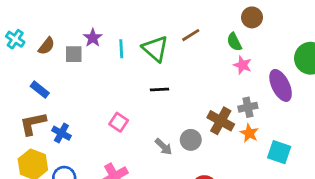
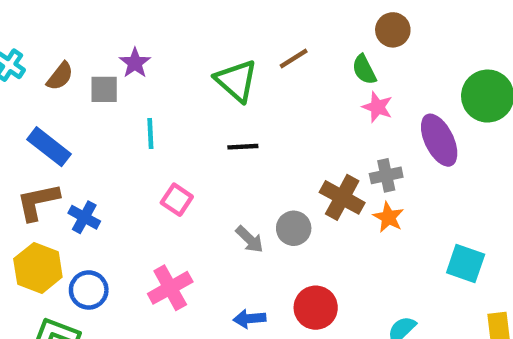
cyan line: (121, 49) -> (150, 133), moved
blue rectangle: (40, 90) -> (49, 147), size x1.4
cyan square: (279, 152) -> (466, 264), moved

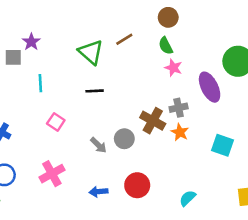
brown circle: (393, 30) -> (168, 17), moved
cyan square: (466, 264) -> (222, 145), moved

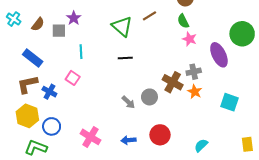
pink square: (56, 122) -> (73, 78), moved
pink cross: (52, 174) -> (91, 137), moved, turned -30

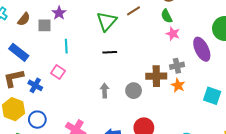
green triangle: (122, 26) -> (107, 21), turned 30
brown cross: (173, 82) -> (156, 76), turned -30
gray arrow: (128, 102) -> (105, 91), moved, turned -136

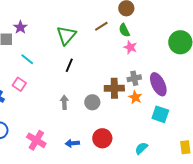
brown line: (134, 11) -> (101, 26), moved
cyan line: (66, 46) -> (27, 59), turned -48
purple ellipse: (202, 49) -> (158, 84), moved
black line: (110, 52) -> (69, 65), turned -64
cyan square: (212, 96) -> (160, 114), moved

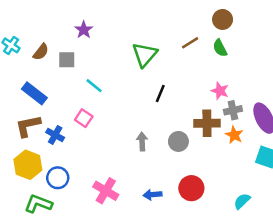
purple star: (20, 27) -> (84, 30), moved
pink star: (130, 47) -> (220, 91), moved
black line: (69, 65) -> (160, 93), moved

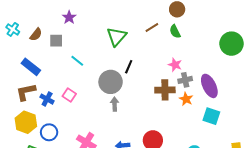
pink square: (84, 118) -> (69, 95), moved
gray circle: (178, 141) -> (111, 82), moved, size x1.5

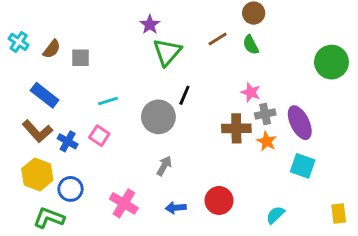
purple star: (69, 17) -> (150, 25), moved
cyan line: (77, 61) -> (108, 101), moved, turned -56
brown L-shape: (26, 92) -> (37, 131), turned -120
gray arrow: (115, 104) -> (164, 166), moved, turned 32

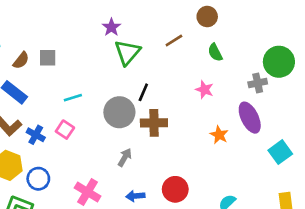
green semicircle: (251, 45) -> (215, 52), moved
brown semicircle: (52, 49) -> (21, 60), moved
gray cross: (265, 114) -> (258, 83), moved
brown cross: (236, 128) -> (154, 123), moved
cyan square: (303, 166) -> (280, 152), moved, turned 35

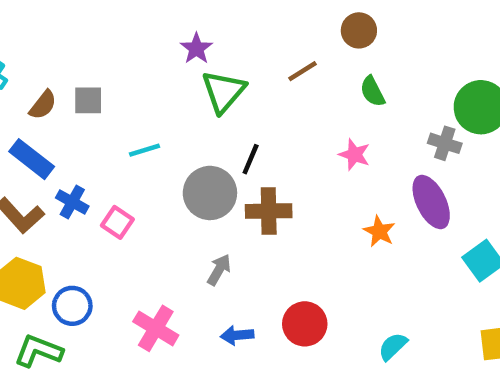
gray cross: (258, 83) -> (445, 143), turned 30
cyan line: (73, 98) -> (144, 150), moved
blue cross: (36, 135) -> (72, 202), moved

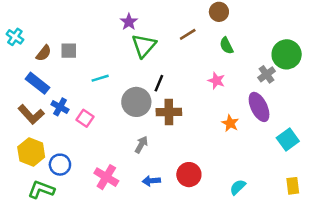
gray cross: (445, 143) -> (267, 74), turned 36

